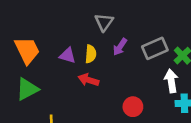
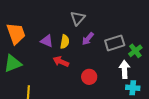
red circle: (133, 107) -> (89, 77), moved

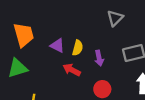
gray triangle: (78, 18) -> (115, 18), moved
purple arrow: (88, 39) -> (99, 58), moved, turned -56

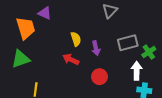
purple triangle: (57, 46) -> (45, 13), moved
yellow semicircle: (78, 48) -> (76, 39), turned -32

